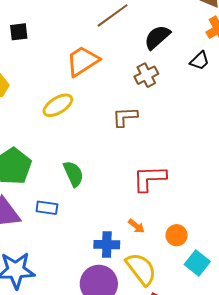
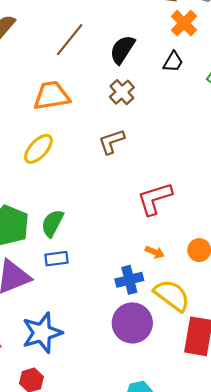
orange trapezoid: (83, 61) -> (52, 96), turned 39
green semicircle: (73, 174) -> (52, 223), moved, turned -112

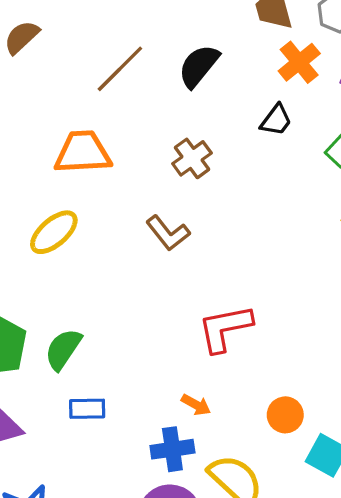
black semicircle: (122, 49) -> (199, 66), moved
brown L-shape: (112, 142) -> (168, 233), turned -116
orange arrow: (155, 252) -> (196, 405), moved
blue rectangle: (56, 259) -> (87, 409), moved

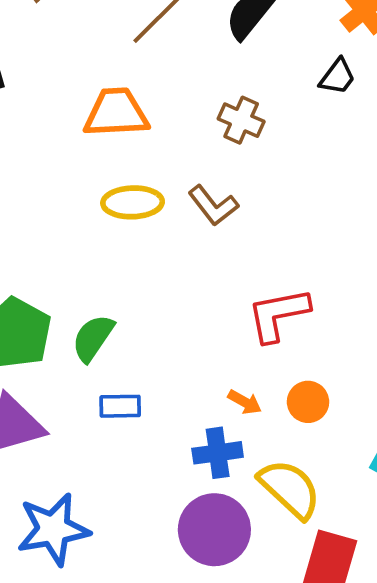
brown cross: (192, 158) -> (241, 120), turned -30
yellow ellipse: (54, 232) -> (133, 202), moved, turned 39
orange circle: (285, 415) -> (308, 402), moved

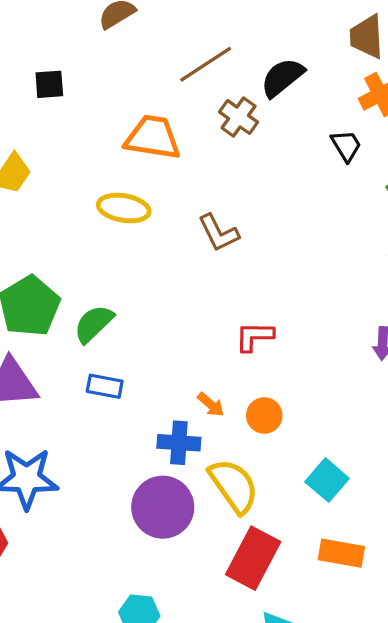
black trapezoid: (338, 77) -> (346, 146), turned -80
brown cross: (241, 120) -> (239, 117), moved
yellow ellipse: (133, 202) -> (124, 208), moved
red L-shape: (278, 315) -> (254, 336), size x0.7

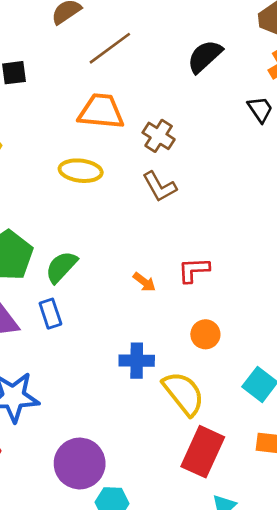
brown line: (206, 64) -> (110, 48), moved
brown cross: (239, 117) -> (159, 136), moved
blue rectangle: (105, 386) -> (50, 314), moved, turned 64
orange arrow: (211, 405) -> (144, 282), moved
purple circle: (163, 507) -> (80, 463), moved

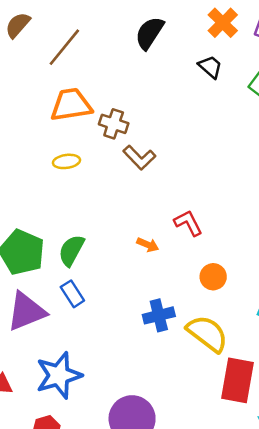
brown cross: (159, 136) -> (114, 124), moved
yellow ellipse: (81, 171) -> (66, 161), size x0.7
red L-shape: (194, 270) -> (188, 223), turned 80

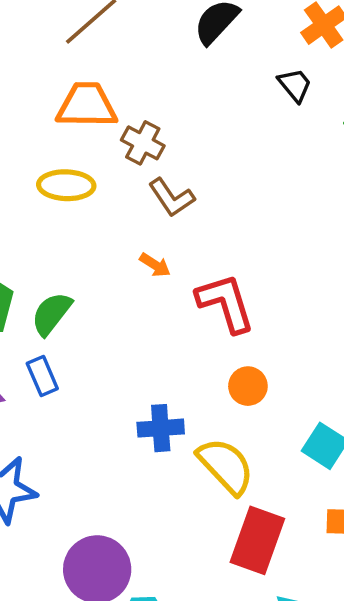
yellow ellipse: (66, 161) -> (66, 185), size x1.4
red L-shape: (188, 223) -> (225, 303), size x1.5
orange arrow: (148, 245) -> (155, 265), moved

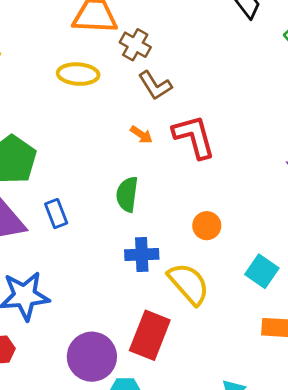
red L-shape: (225, 303) -> (194, 137), moved
green semicircle: (51, 314) -> (127, 194), moved, turned -32
red rectangle: (257, 540) -> (150, 335), moved

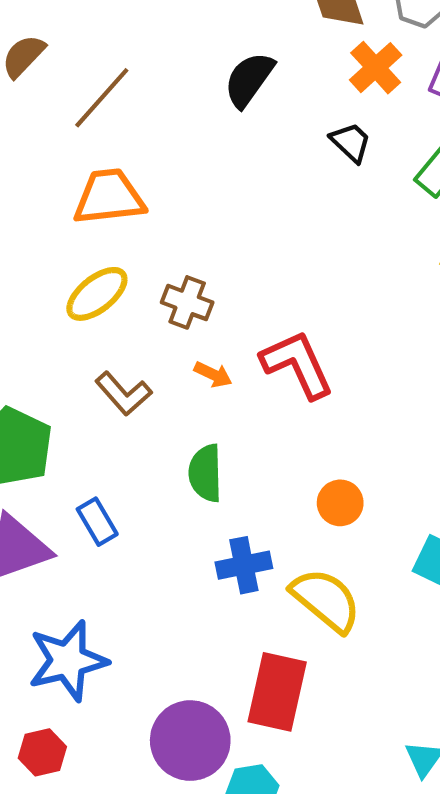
brown cross: (135, 45) -> (187, 302), moved
yellow ellipse: (78, 74) -> (97, 294), turned -33
brown L-shape: (155, 85) -> (123, 394), moved

